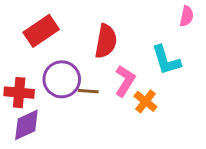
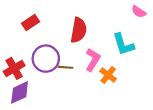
pink semicircle: (187, 16) -> (139, 12), turned 112
red rectangle: (41, 31) -> (30, 23), size x0.7
red cross: (19, 93) -> (14, 68), turned -35

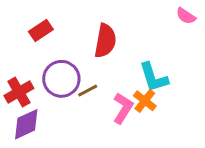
cyan L-shape: (123, 44) -> (154, 77), moved
pink L-shape: (93, 60) -> (123, 108), moved
brown line: (65, 67) -> (88, 91), turned -32

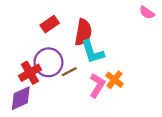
red rectangle: (41, 31) -> (50, 24), moved
cyan L-shape: (154, 77) -> (92, 52), moved
red cross: (19, 92) -> (30, 73), moved

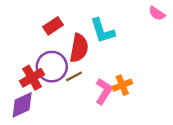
red semicircle: (83, 32) -> (79, 48), moved
cyan L-shape: (92, 52) -> (102, 31), moved
orange cross: (114, 80) -> (122, 85), turned 30

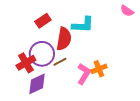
cyan L-shape: (102, 31) -> (83, 25), turned -70
purple diamond: (22, 105) -> (37, 84), moved

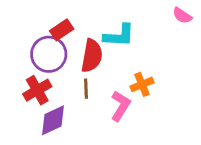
purple circle: (42, 54) -> (49, 54), moved
brown line: (60, 62) -> (86, 89), turned -64
orange cross: (99, 69) -> (142, 84), moved

